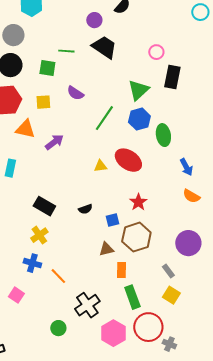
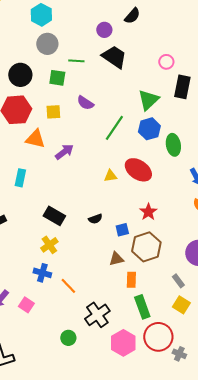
gray circle: (13, 35) -> (47, 44), moved

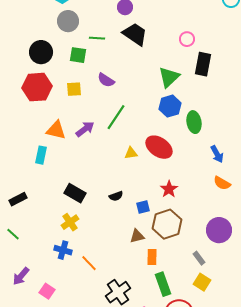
green line: (114, 128) -> (116, 117), moved
orange triangle: (35, 139) -> (56, 130), moved
pink square: (26, 305) -> (47, 291), moved

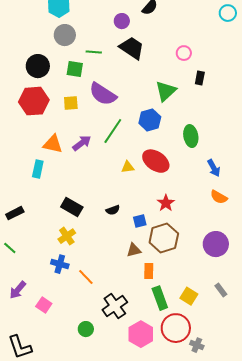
black rectangle: (203, 64) -> (200, 78), size x0.6
purple semicircle: (106, 80) -> (103, 94), size x1.6
blue hexagon: (170, 106) -> (150, 120), moved
gray rectangle: (199, 258) -> (221, 290), moved
yellow square: (202, 282) -> (189, 296), moved

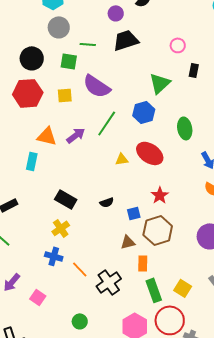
black trapezoid: (132, 48) -> (126, 40), turned -52
black cross: (115, 306) -> (109, 282), moved

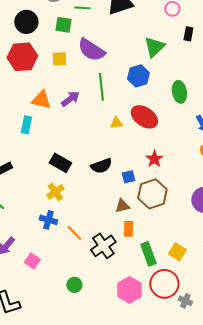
green line: (107, 123) -> (101, 87), turned -40
black semicircle: (107, 202) -> (101, 166), size x1.5
orange rectangle: (143, 263) -> (128, 229), moved

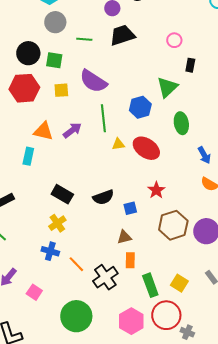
green square: (63, 25) -> (54, 60), moved
green triangle: (154, 47) -> (167, 87), moved
yellow triangle: (116, 123) -> (118, 144), moved
brown hexagon: (152, 194) -> (173, 225), moved
green circle: (74, 285) -> (76, 316), size x2.0

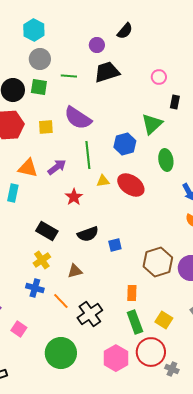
green square: (54, 60) -> (39, 87), moved
red star: (156, 190) -> (74, 197), moved
brown triangle: (124, 237) -> (75, 271), moved
orange rectangle: (130, 260) -> (132, 293), moved

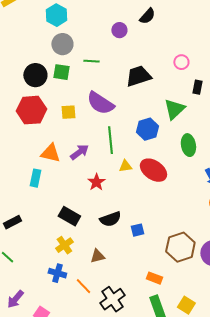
black trapezoid: (107, 72) -> (138, 76), moved
orange rectangle: (132, 293) -> (154, 278), turned -70

